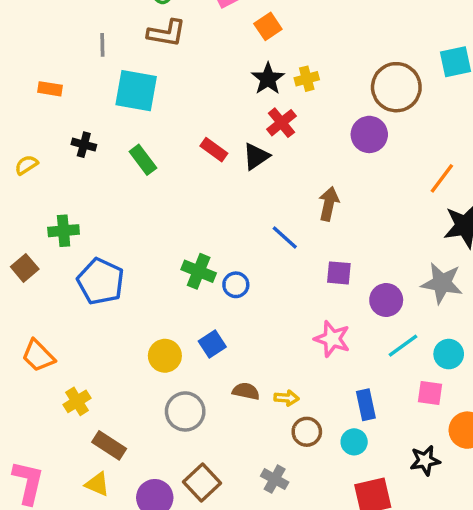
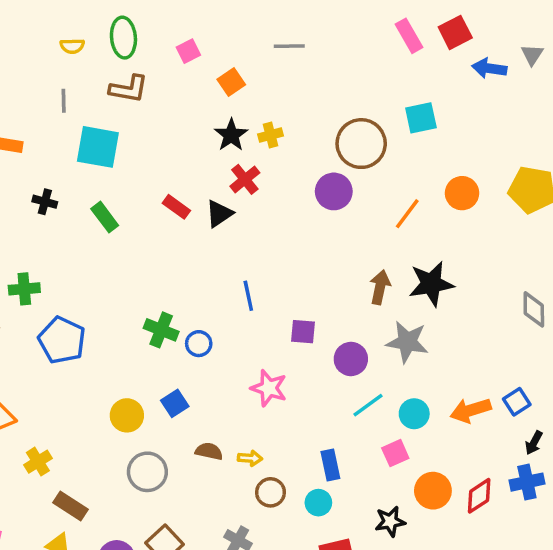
orange line: (442, 178) -> (407, 214), moved
brown arrow: (329, 204) -> (380, 287), moved
blue line: (285, 237) -> (248, 296), turned 36
pink star: (332, 339) -> (269, 388), moved
pink square: (430, 393) -> (395, 453), turned -32

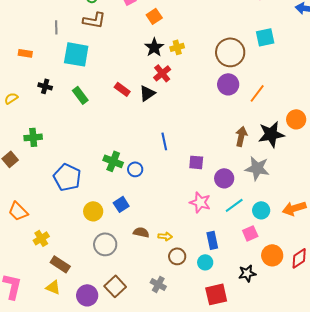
purple circle: (334, 191) -> (228, 84), moved
orange circle: (462, 193) -> (296, 119), moved
blue pentagon: (62, 340) -> (67, 177), moved
pink star: (269, 388) -> (200, 202), moved

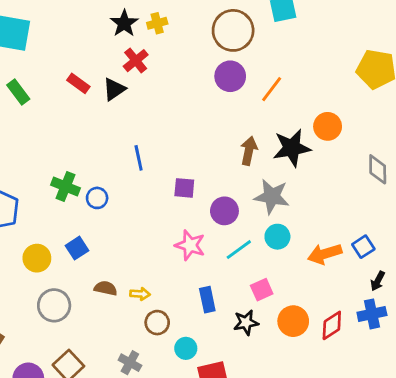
cyan circle: (261, 210) -> (277, 237), moved
cyan circle: (205, 262) -> (186, 348), moved
black star: (247, 273) -> (246, 323), moved

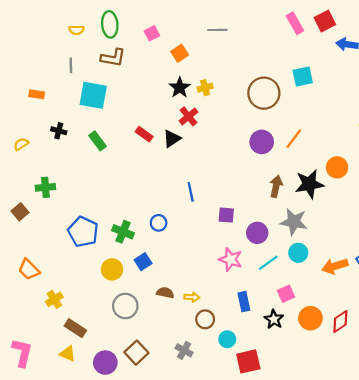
purple circle: (230, 76) -> (262, 142), moved
green cross: (66, 187) -> (123, 232), moved
black star: (246, 323) -> (274, 319), turned -30

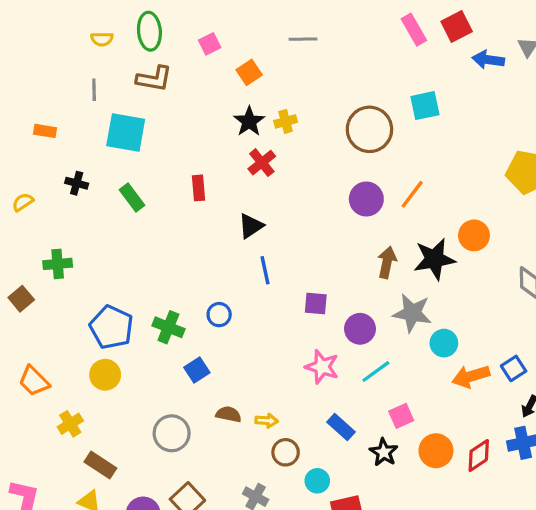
red rectangle: (144, 134) -> (199, 188), turned 49
black triangle: (172, 139) -> (251, 226), moved
cyan circle: (298, 253) -> (444, 343), moved
yellow circle: (112, 269) -> (105, 375), moved
blue rectangle: (244, 302) -> (341, 427), turned -36

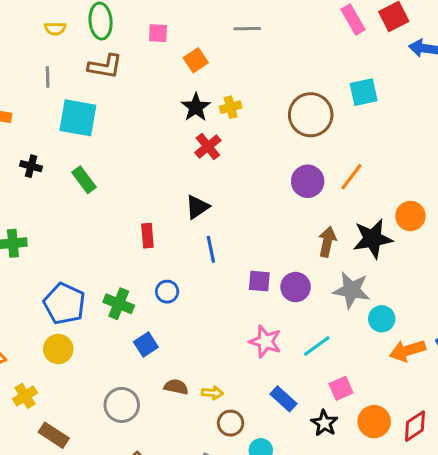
pink square: (210, 44) -> (158, 33), turned 30
red rectangle: (199, 188) -> (147, 236), moved
purple circle: (360, 329) -> (296, 287), moved

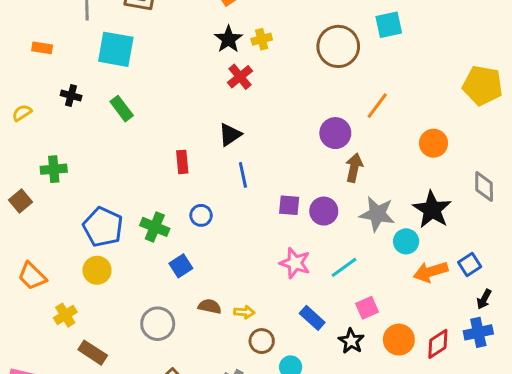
purple circle: (308, 181) -> (335, 133), moved
black star: (373, 239) -> (432, 210), moved, turned -30

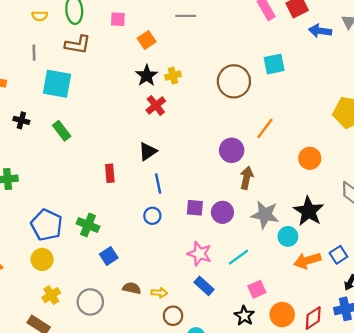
blue circle: (201, 215) -> (152, 216), moved
yellow cross: (65, 315) -> (51, 295), moved
blue rectangle: (312, 318) -> (204, 286), moved

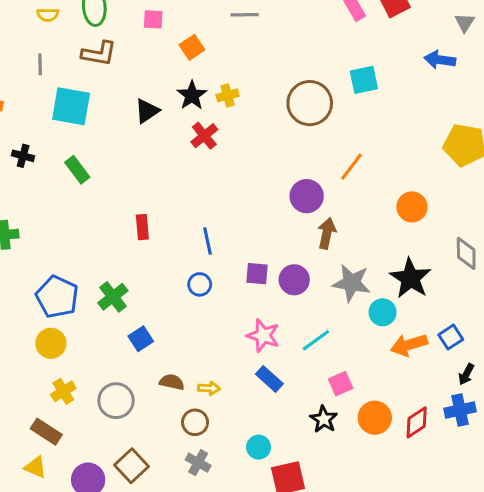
blue arrow: (320, 31) -> (440, 60), moved
black triangle: (148, 151) -> (147, 111), moved
green cross: (88, 225) -> (113, 297), turned 30
brown circle: (173, 316) -> (195, 422), moved

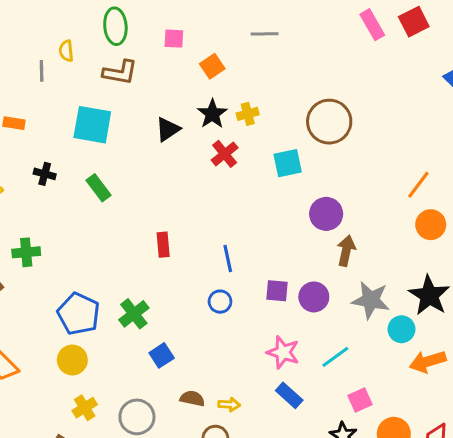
yellow semicircle: (48, 15) -> (66, 51), moved, turned 85
gray line: (40, 64) -> (42, 71), moved
cyan square: (364, 80) -> (288, 163), moved
orange line: (352, 167) -> (418, 185), moved

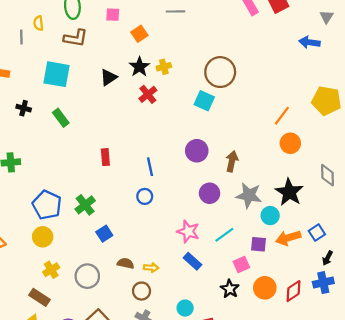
cyan square: (288, 163) -> (204, 101), moved, turned 36
purple circle: (326, 214) -> (197, 151), moved
purple square: (277, 291) -> (258, 244), moved

